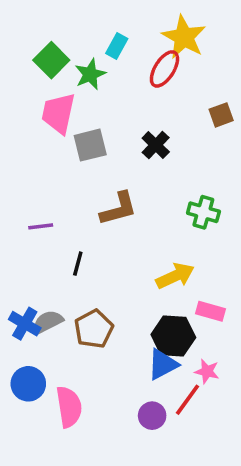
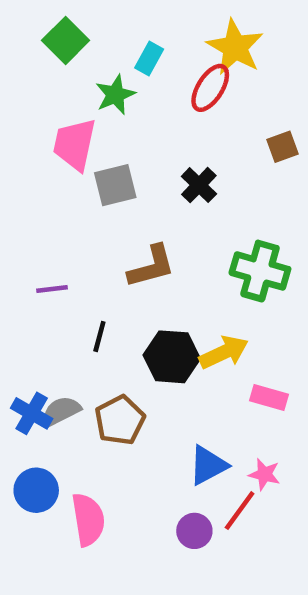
green square: (51, 60) -> (66, 40), moved
green cross: (203, 212) -> (260, 271), size x1.4
black hexagon: (173, 336) -> (172, 357), moved

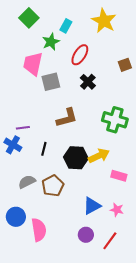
red ellipse: (210, 88) -> (80, 55), moved
blue cross: (32, 413) -> (13, 145), moved
red line: (240, 511) -> (110, 241), moved

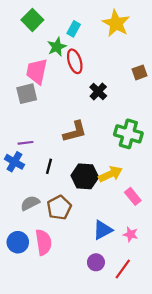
red ellipse: (80, 55) -> (75, 61), moved, turned -50
gray square: (51, 82) -> (27, 94), moved
pink rectangle: (119, 176) -> (133, 196), turned 35
pink semicircle: (39, 230) -> (43, 242), moved

